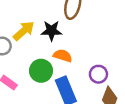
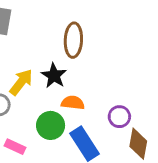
black star: (51, 31) -> (54, 76), turned -30

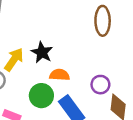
brown ellipse: (73, 40) -> (103, 21), moved

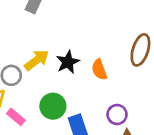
orange semicircle: (60, 75) -> (99, 70), moved, turned -132

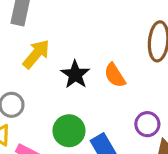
yellow arrow: (37, 60) -> (36, 54), moved

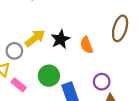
yellow arrow: (36, 54) -> (35, 38), moved

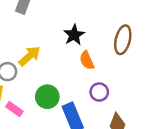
black star: (61, 39) -> (74, 35), moved
purple circle: (102, 82) -> (99, 92), moved

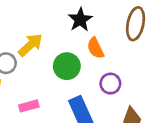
green circle: (47, 97) -> (67, 66), moved
pink rectangle: (14, 109) -> (29, 106), moved, turned -49

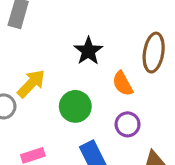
orange semicircle: (95, 48) -> (123, 84), moved

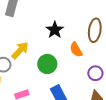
purple circle: (128, 124) -> (95, 73), moved

